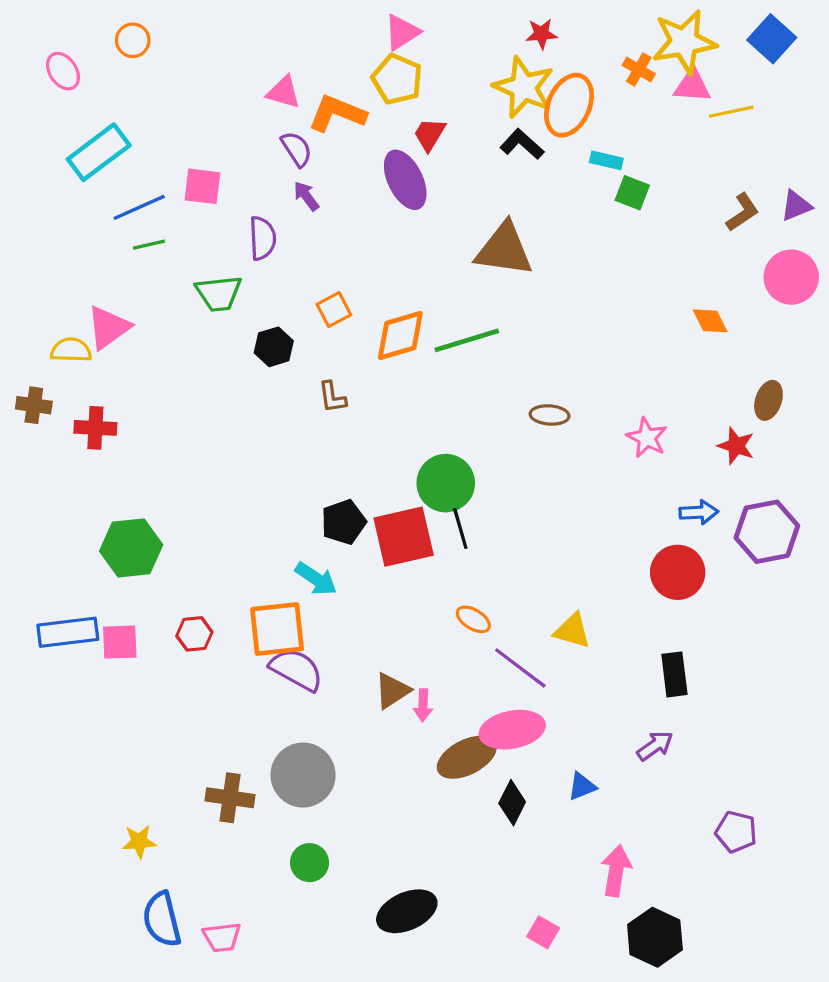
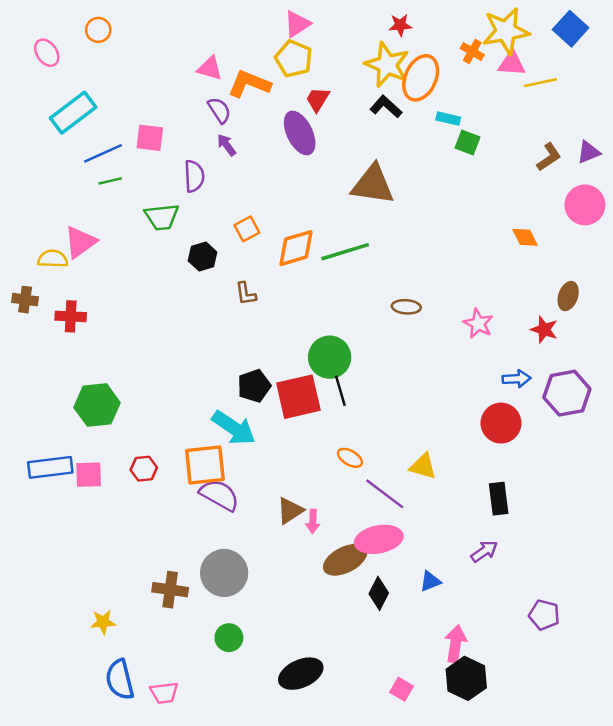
cyan arrow: (316, 579) -> (234, 428), size x1.4
black hexagon: (655, 937) -> (466, 678), moved

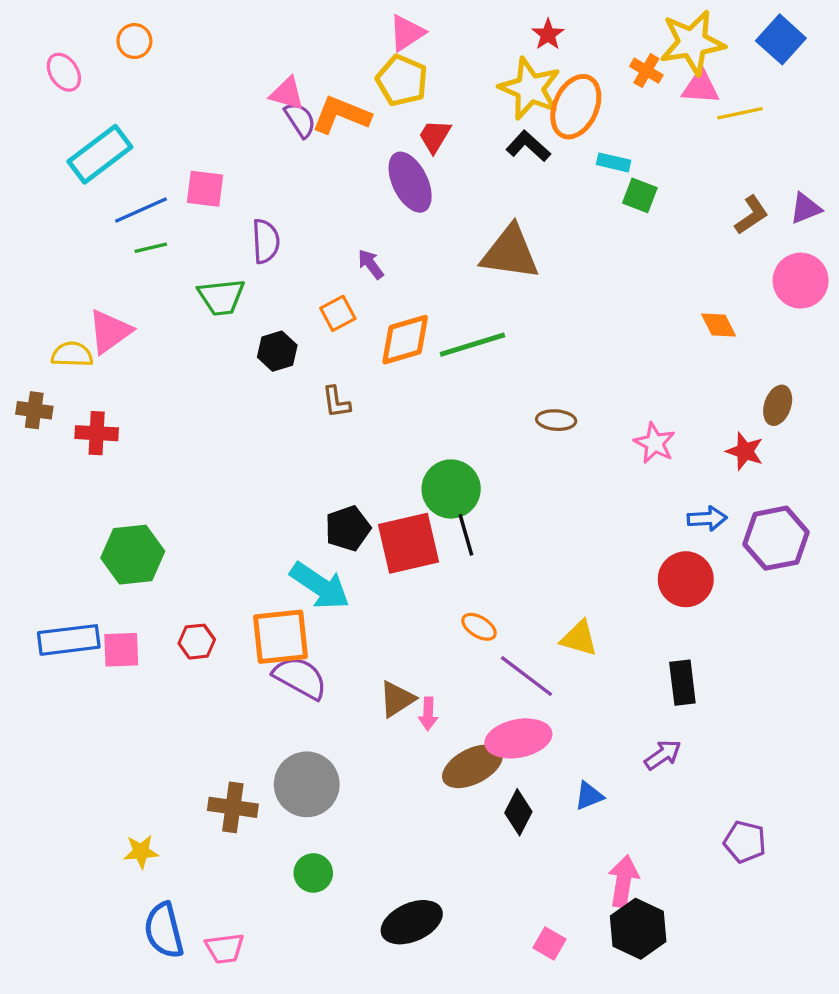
red star: (400, 25) -> (548, 34), turned -30
purple semicircle: (219, 110) -> (300, 120), moved
purple arrow: (226, 145) -> (371, 264), moved

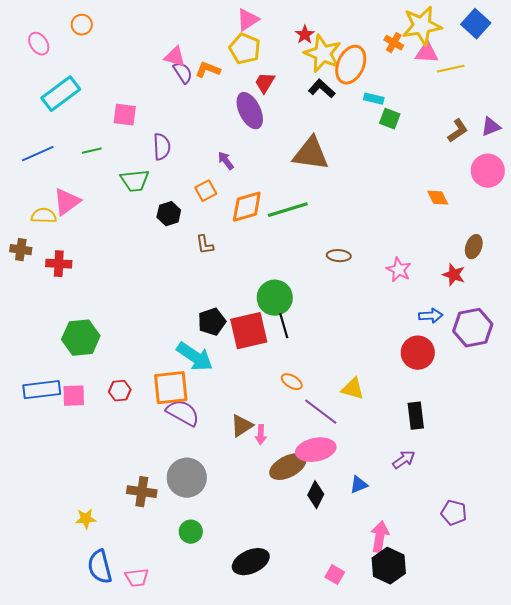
red star: (548, 34) -> (305, 35), moved
orange L-shape: (341, 115) -> (208, 70), size x0.7
blue line: (141, 210) -> (38, 154), moved

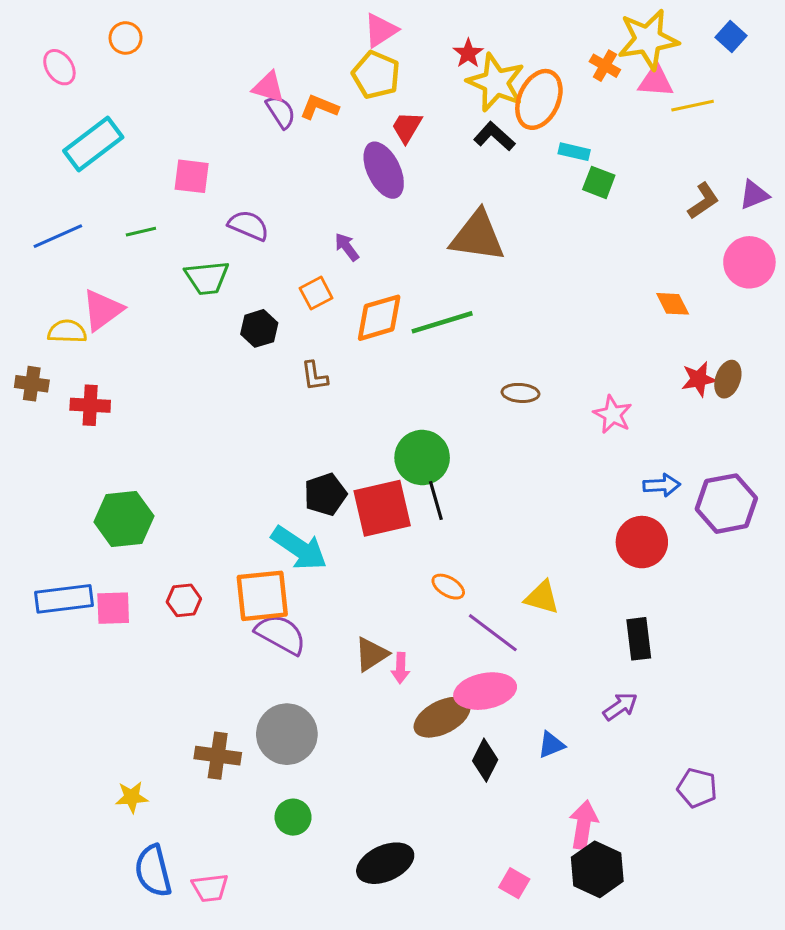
blue square: (476, 24) -> (731, 36), size x0.7
purple semicircle: (162, 147) -> (248, 225), turned -64
red star: (454, 275) -> (699, 379), moved, turned -30

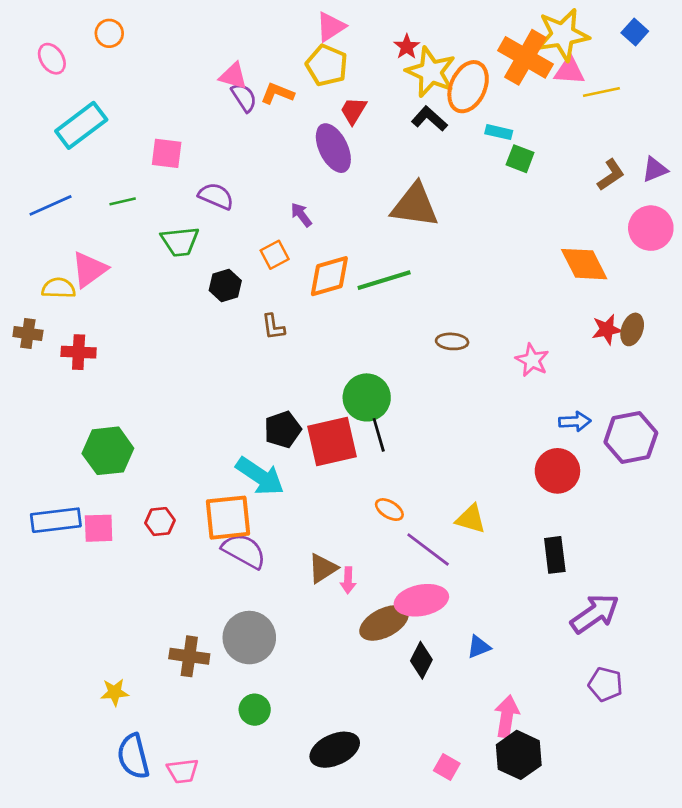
orange cross: (605, 66) -> (525, 57), size x2.0
orange diamond: (673, 304) -> (584, 264), size x1.6
purple arrow: (620, 706) -> (595, 614), moved, size x1.6

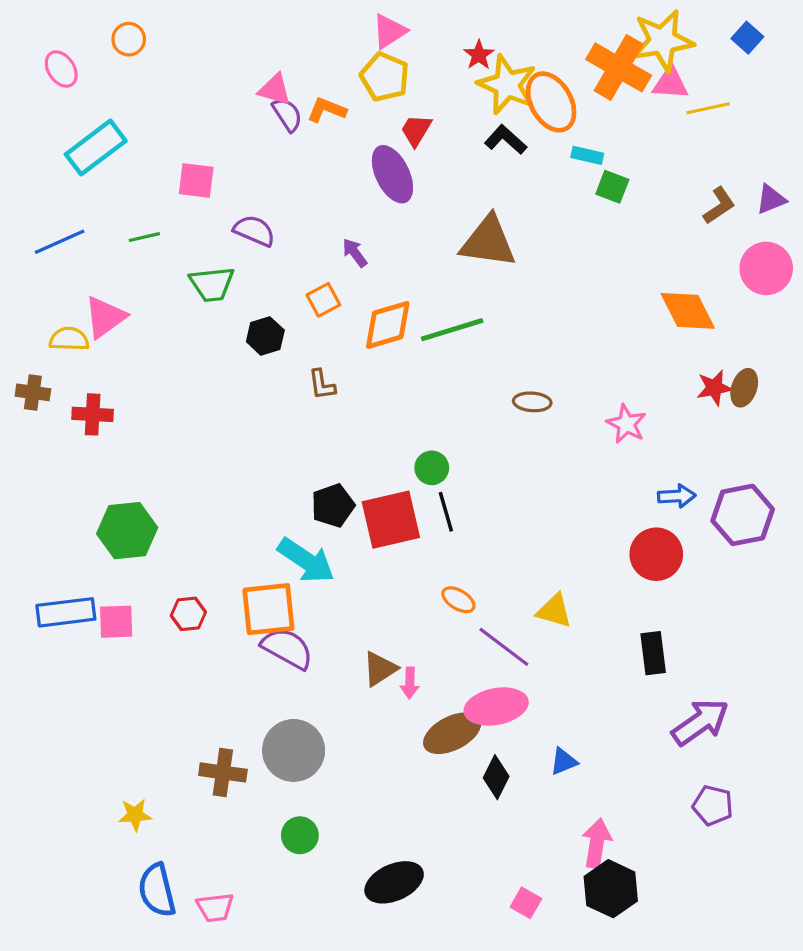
orange ellipse: (468, 87) -> (551, 102), turned -54
green circle: (367, 397) -> (432, 468), size x0.6

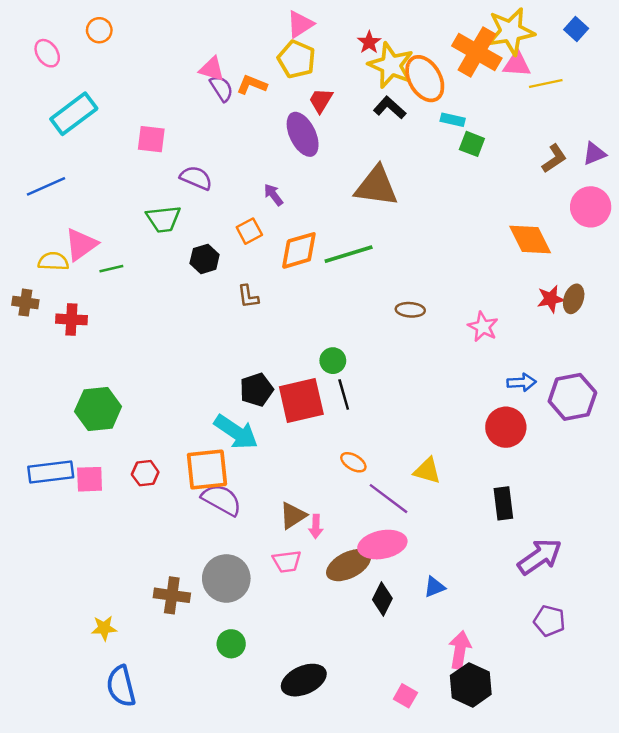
green line: (144, 237) -> (111, 269), moved
pink trapezoid: (215, 907) -> (287, 561), moved

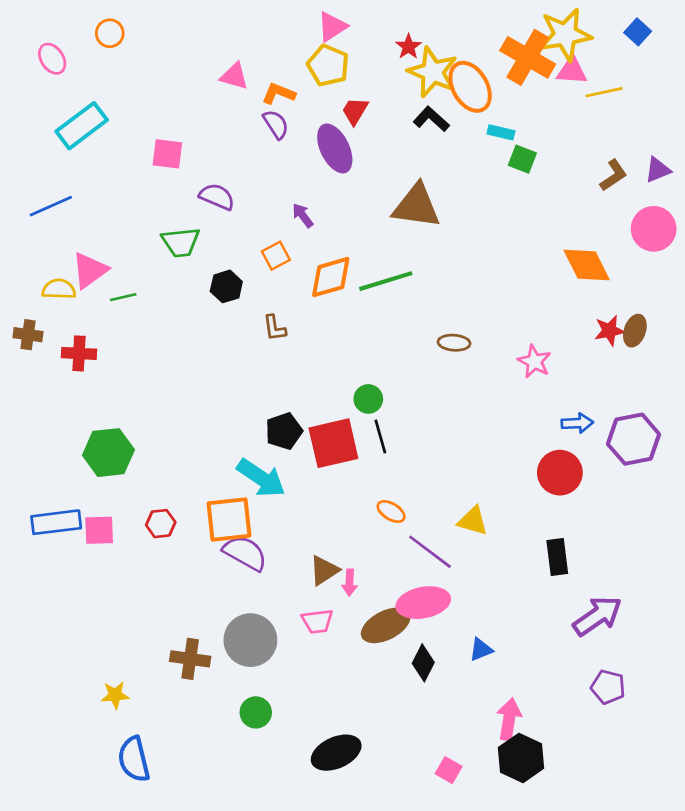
purple semicircle: (221, 88) -> (276, 124), moved

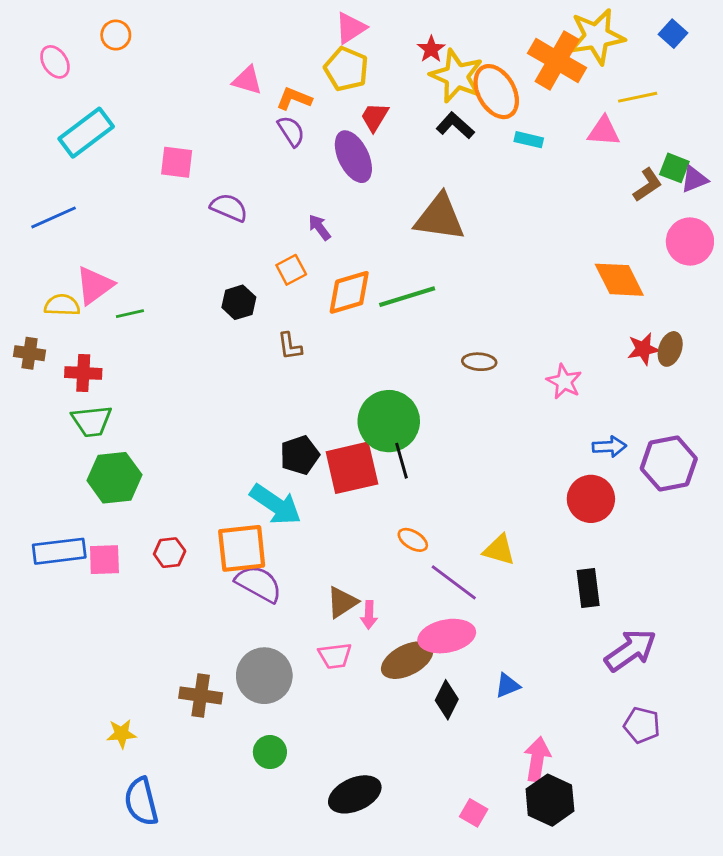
pink triangle: (572, 71) -> (604, 131), moved
green square: (522, 159) -> (674, 168), moved
green trapezoid: (181, 242) -> (92, 421), moved
green circle: (368, 399) -> (389, 421), size x2.0

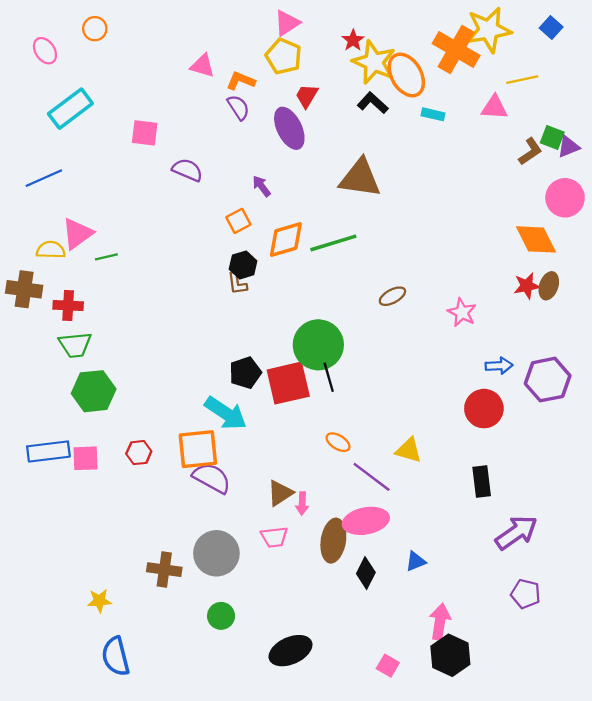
orange diamond: (619, 280) -> (536, 239), moved
black hexagon: (239, 302) -> (243, 265), moved
brown cross: (30, 353) -> (24, 289), size x1.4
brown ellipse: (479, 362) -> (392, 296), turned -32
brown ellipse: (407, 660) -> (333, 541), turned -54

